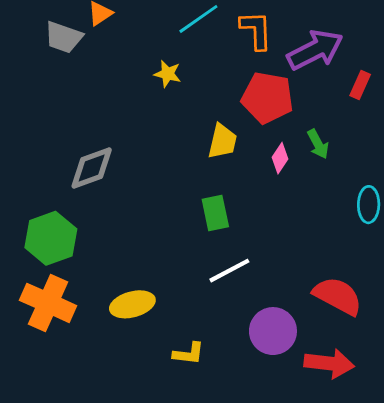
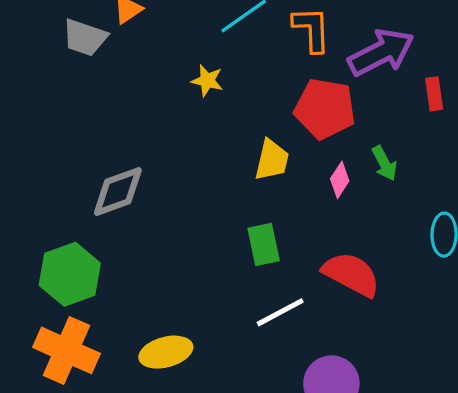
red rectangle: (360, 85) -> (434, 94), turned -32
red semicircle: (338, 296) -> (351, 274), moved

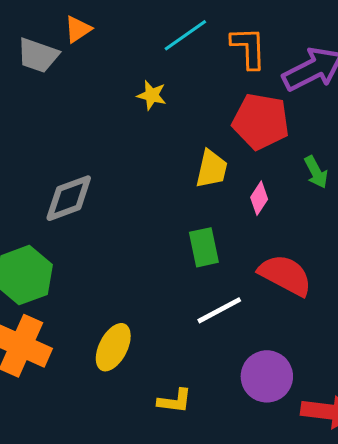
pink diamond: (340, 180) -> (259, 198), moved
yellow ellipse: (166, 352) -> (113, 347), turned -48

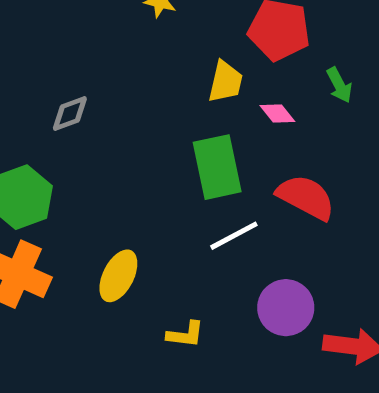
gray diamond: (69, 198) -> (70, 114), size x0.7
pink diamond: (259, 198) -> (277, 114), turned -72
green rectangle: (204, 247) -> (217, 167), size x1.5

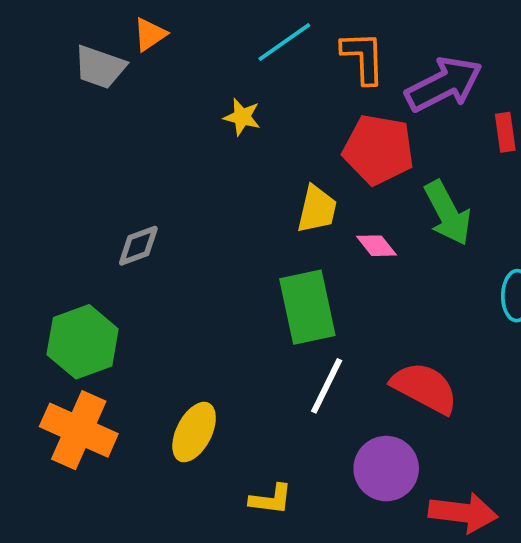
green arrow: (339, 85) -> (448, 213), size x1.6
red semicircle: (306, 197) -> (425, 388), moved
white line: (234, 236) -> (327, 386), turned -36

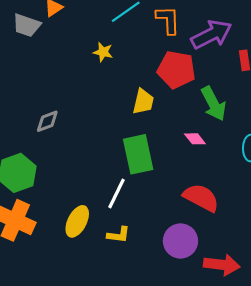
pink diamond: (377, 246) -> (195, 139), moved
white line: (327, 386) -> (116, 193), moved
yellow L-shape: (271, 499) -> (119, 235), moved

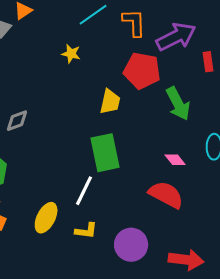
pink diamond: (195, 139) -> (175, 160), moved
purple circle: (180, 241) -> (131, 245), moved

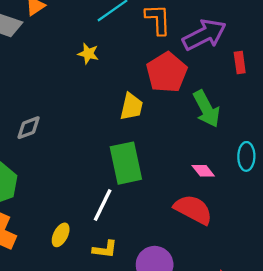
red pentagon: (142, 71) -> (167, 72), turned 30
yellow ellipse: (46, 218) -> (61, 235), size x0.7

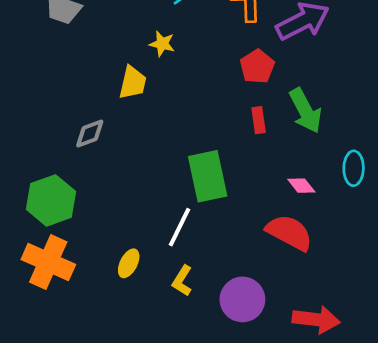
red rectangle: (240, 62) -> (259, 120), moved
red pentagon: (167, 72) -> (257, 67), size x0.7
yellow trapezoid: (131, 107) -> (133, 83), moved
yellow L-shape: (105, 249) -> (182, 281), turned 115

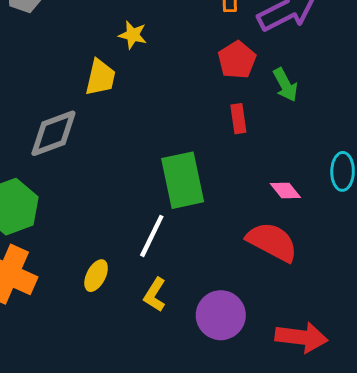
green arrow: (305, 111) -> (285, 85), moved, size x0.7
gray diamond: (90, 133) -> (53, 133), size x1.5

